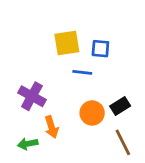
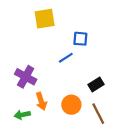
yellow square: (67, 43) -> (45, 19), moved
blue line: (82, 72) -> (66, 58), turned -40
orange circle: (92, 113) -> (71, 105), moved

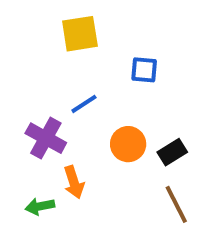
blue line: (66, 58) -> (84, 104), moved
orange circle: (71, 105) -> (128, 144), moved

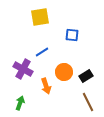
orange arrow: (74, 182) -> (46, 86), moved
green arrow: (40, 206) -> (20, 103), turned 120

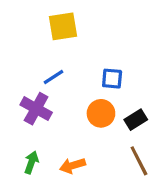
blue square: (72, 35) -> (112, 79), moved
blue line: (42, 52) -> (54, 77), moved
orange arrow: (46, 86) -> (73, 166), moved, turned 91

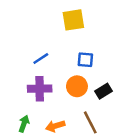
yellow square: (63, 26) -> (73, 20), moved
purple cross: (36, 109) -> (40, 89), moved, turned -30
brown line: (139, 161) -> (90, 122), moved

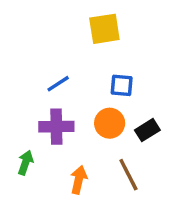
green arrow: (24, 124) -> (26, 163), moved
orange arrow: (55, 126) -> (79, 180), turned 120

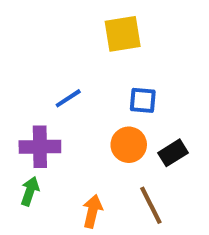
purple cross: (56, 127) -> (40, 147), moved

